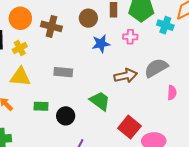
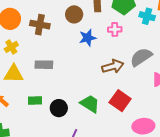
gray rectangle: (63, 72) -> (44, 65), moved
green trapezoid: (100, 101) -> (90, 104), moved
red square: (129, 127) -> (120, 101), moved

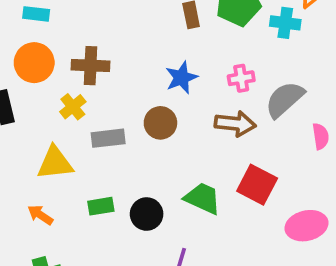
brown circle: (74, 14) -> (160, 123), moved
pink cross: (115, 29) -> (241, 78), moved
yellow cross: (11, 47) -> (73, 107), moved
brown arrow: (113, 66) -> (235, 124), turned 30

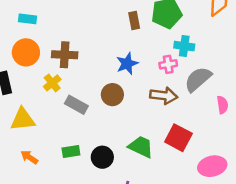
cyan cross: (285, 23) -> (184, 46), moved
gray rectangle: (108, 138) -> (76, 105), turned 35
yellow triangle: (55, 163) -> (23, 119), moved

